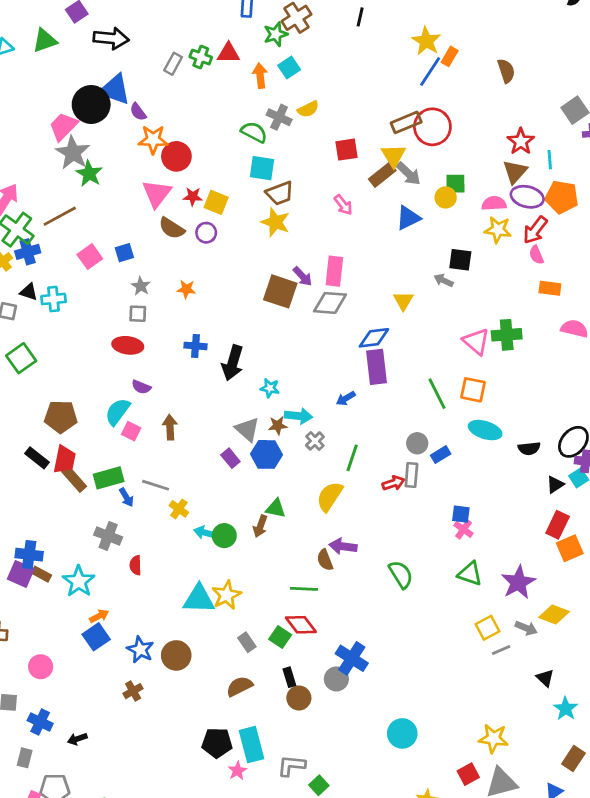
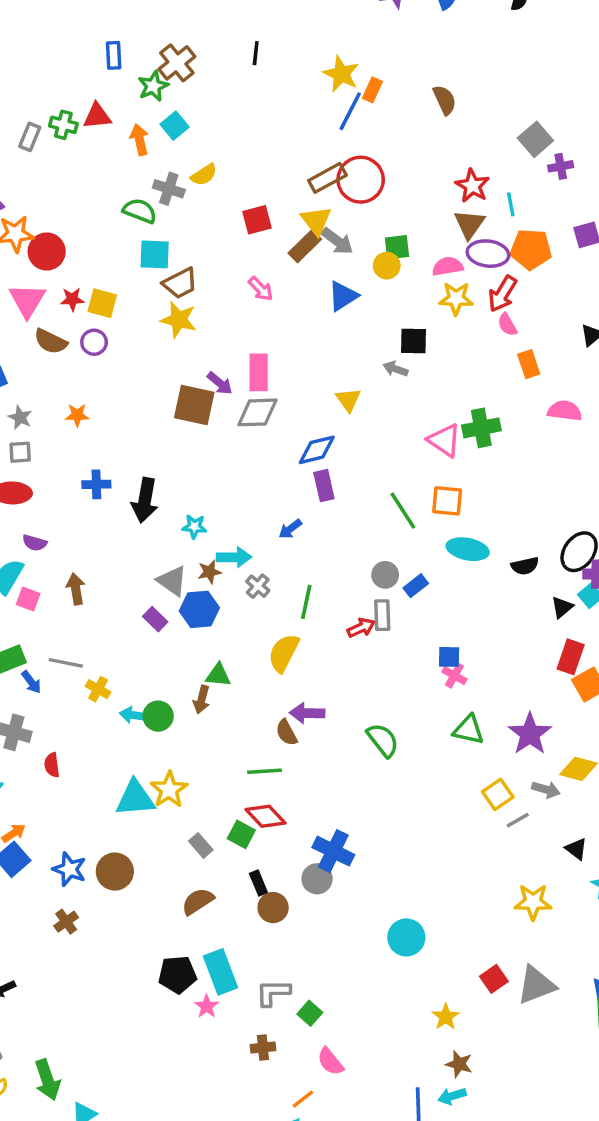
orange rectangle: (550, 288) -> (529, 364), turned 70
purple rectangle: (376, 367) -> (324, 486), size x0.7
yellow star: (493, 738) -> (533, 902), moved

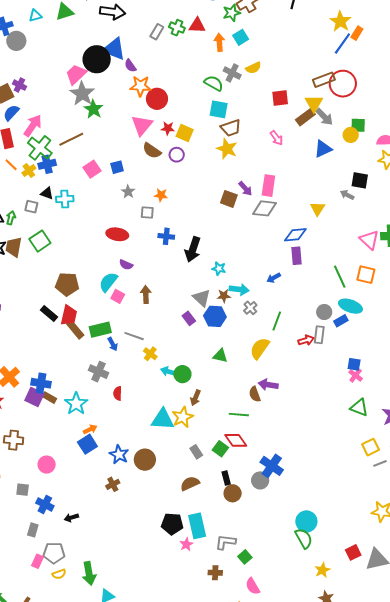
brown square: (194, 405) -> (229, 199), size x0.7
gray square: (20, 452) -> (147, 213), moved
cyan ellipse: (468, 549) -> (350, 306), moved
brown arrow: (202, 699) -> (196, 398), moved
green semicircle: (383, 740) -> (304, 538), moved

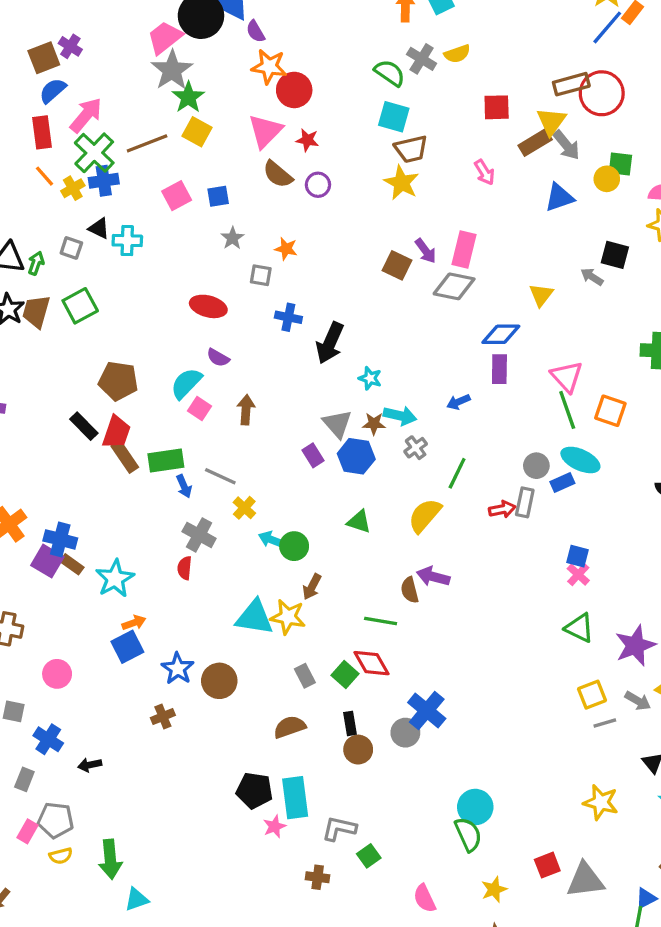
yellow square: (185, 133) -> (197, 132), moved
pink triangle: (369, 240) -> (567, 377), moved
gray cross: (99, 372) -> (199, 535), moved
yellow star: (183, 417) -> (288, 617), turned 30
pink semicircle: (253, 586) -> (425, 898), moved

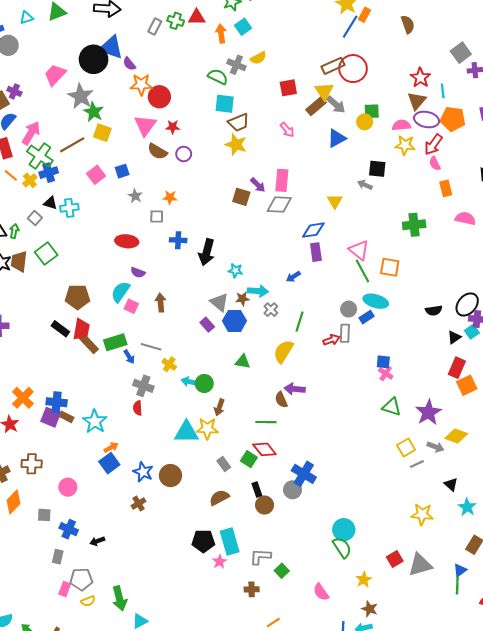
pink trapezoid: (165, 38) -> (55, 75), moved
gray square: (71, 248) -> (35, 218), turned 32

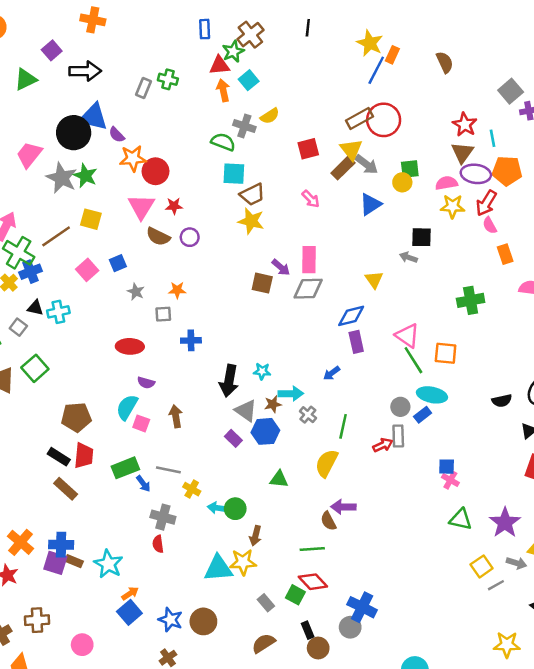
red triangle: (197, 17) -> (219, 65), moved
green star: (94, 112) -> (85, 176), moved
black arrow: (207, 252) -> (229, 381), moved
brown rectangle: (89, 344) -> (66, 489), moved

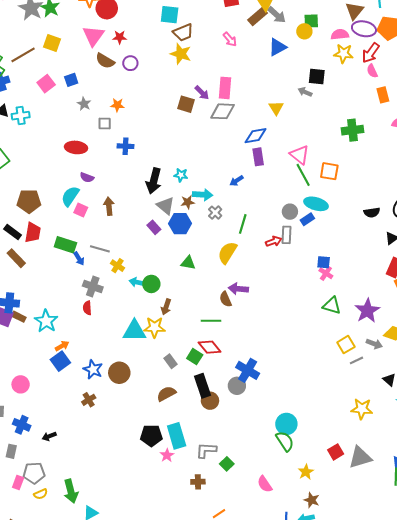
green rectangle: (125, 468) -> (65, 245), turned 35
black rectangle: (308, 630) -> (203, 386), size x1.6

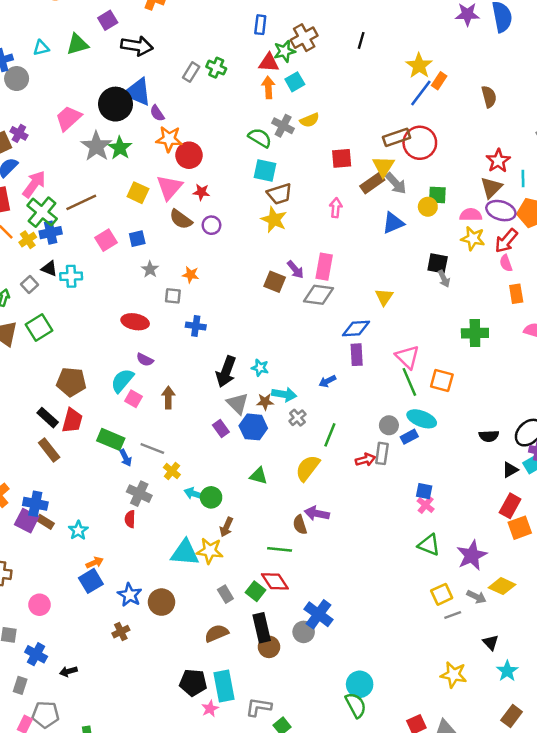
pink arrow: (230, 39) -> (336, 208), turned -140
yellow square: (52, 43) -> (138, 193), moved
gray arrow: (305, 92) -> (444, 279), moved, turned -144
cyan star: (46, 321) -> (78, 530), size x0.7

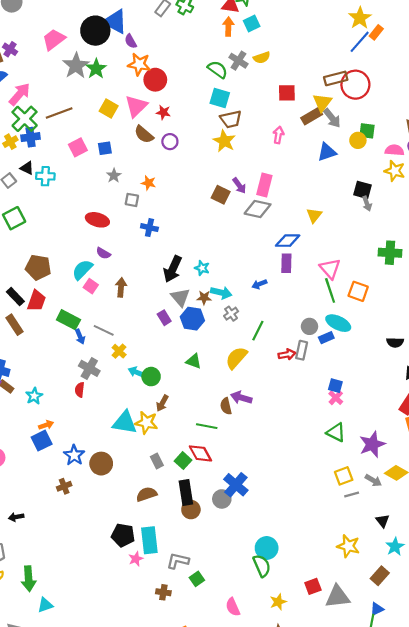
brown rectangle: (512, 716) -> (380, 576), moved

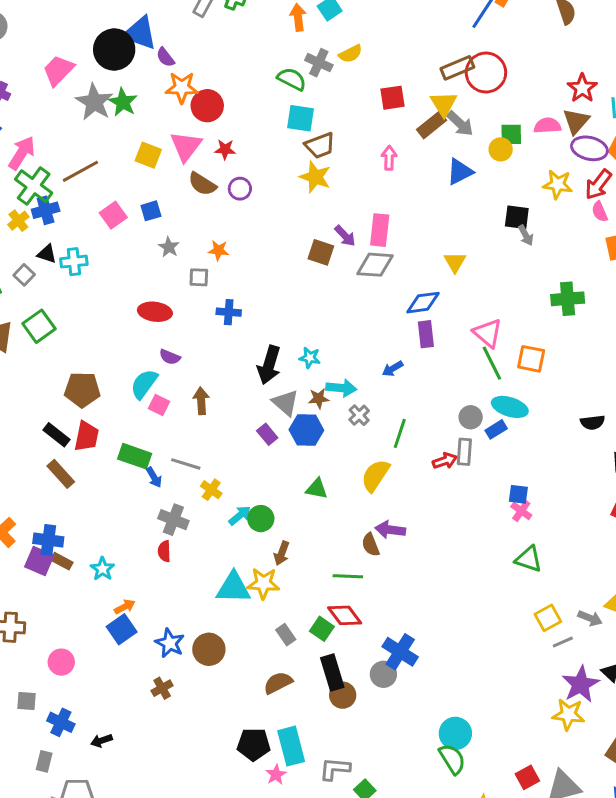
pink semicircle: (394, 150) -> (547, 126), moved
cyan arrow: (137, 372) -> (240, 515), turned 126
purple star: (372, 444) -> (581, 684), moved

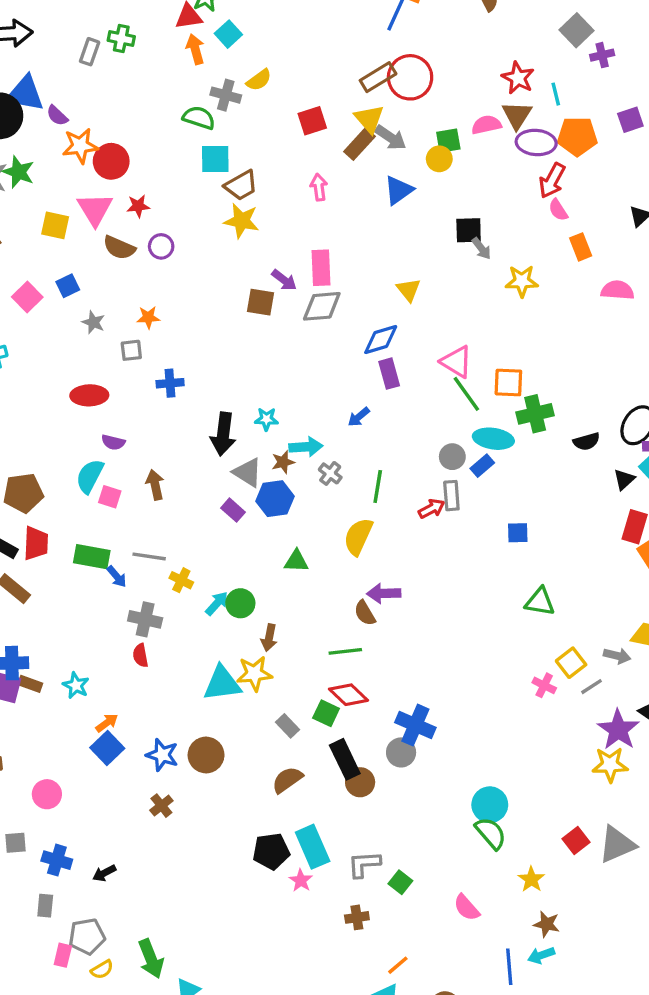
yellow star: (558, 184) -> (522, 281), moved
green cross: (568, 299) -> (535, 414), moved
pink cross: (521, 511) -> (544, 685), moved

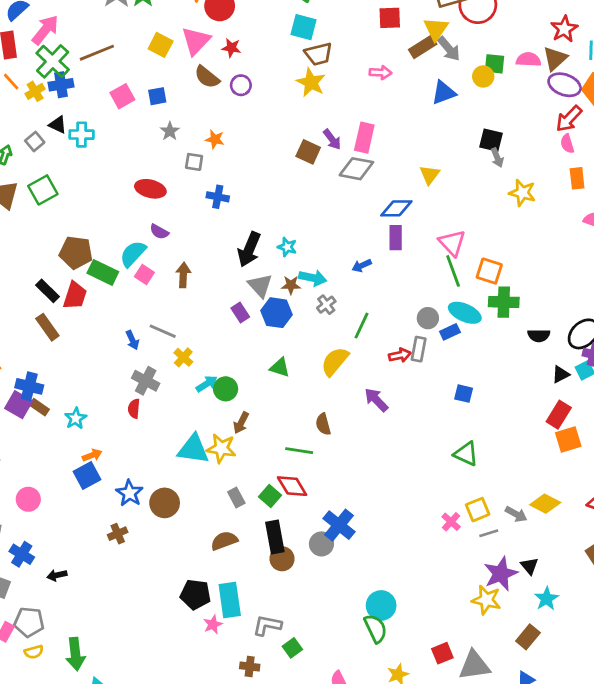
pink arrow: (319, 187) -> (380, 73), turned 85
green rectangle: (92, 557) -> (103, 272), moved
purple arrow: (384, 593) -> (376, 400), moved, turned 32

